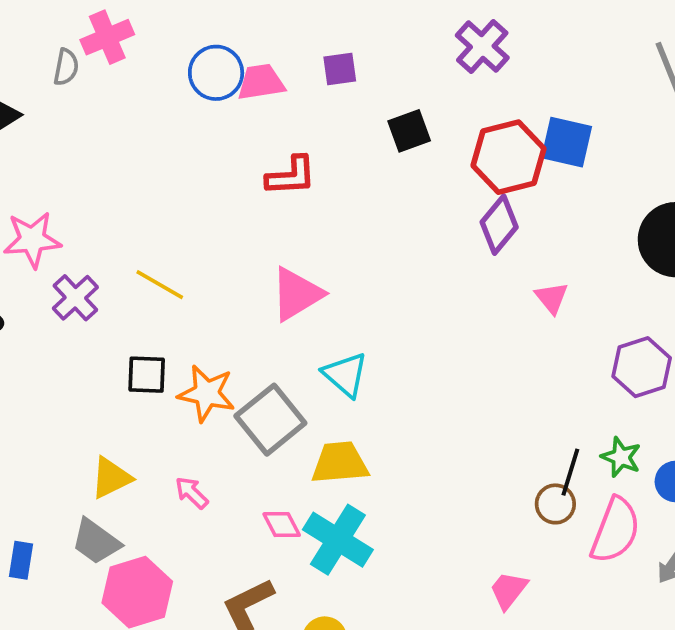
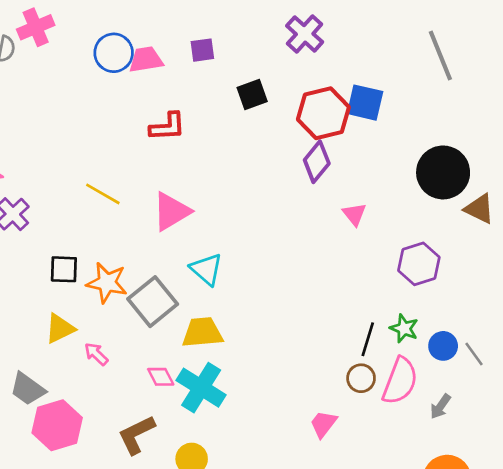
yellow line: (160, 285) -> (103, 194), moved
yellow triangle: (111, 478) -> (60, 328), moved
brown circle: (555, 504) -> (361, 378), moved

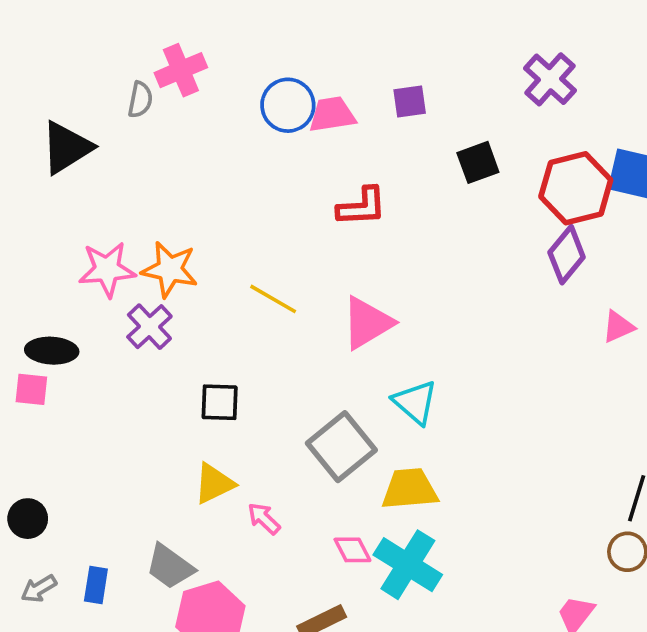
pink triangle: (354, 214) -> (618, 327), turned 45
orange star: (107, 283) -> (170, 269), moved

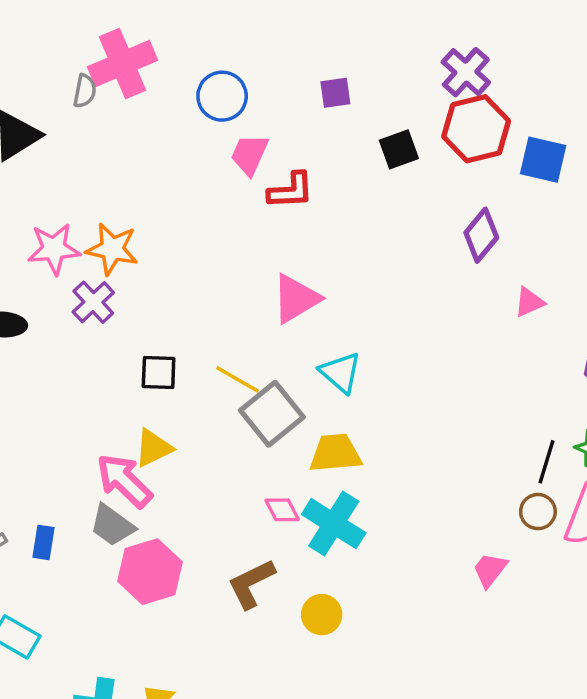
pink cross: (181, 70) -> (123, 64), size x1.4
pink trapezoid: (332, 114) -> (250, 155), moved, turned -57
red hexagon: (576, 188) -> (476, 129), moved
yellow line: (273, 299) -> (238, 379), moved
pink arrow: (264, 519) -> (124, 481), moved, size x1.8

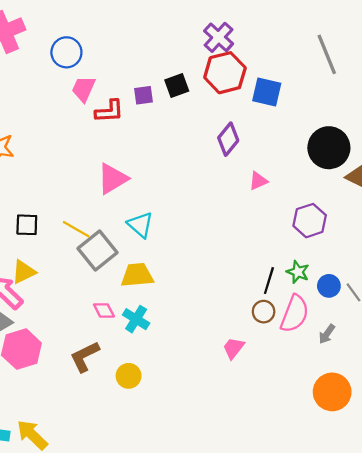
purple square: (335, 93) -> (144, 95), moved
cyan cross: (334, 524) -> (136, 319), size x0.7

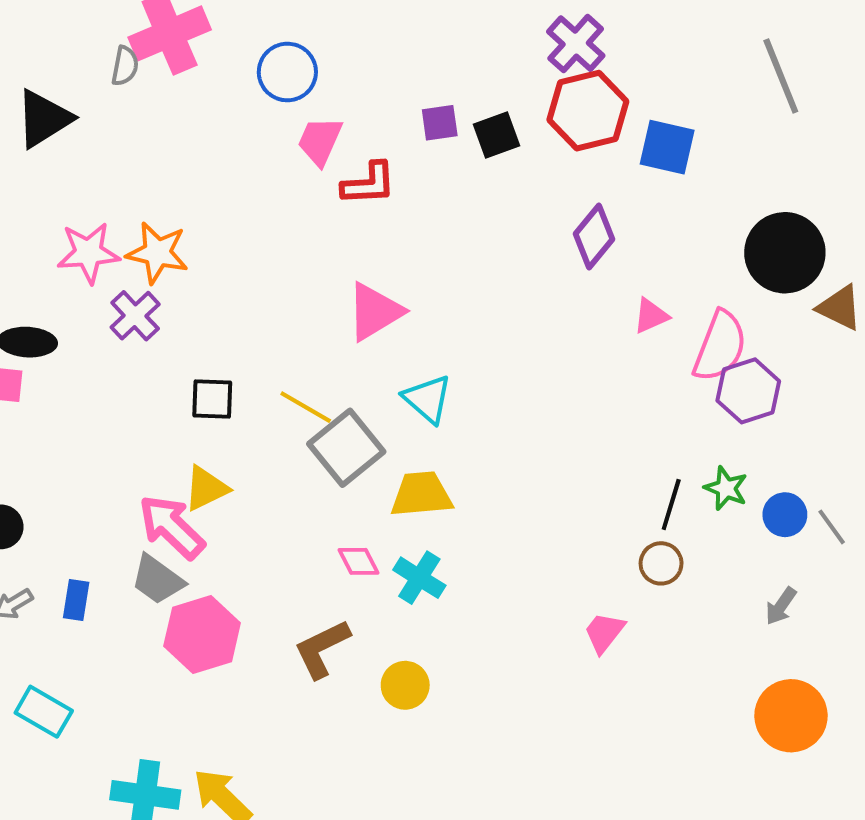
purple square: (144, 95) -> (440, 123), moved
pink semicircle: (295, 314) -> (720, 346), moved

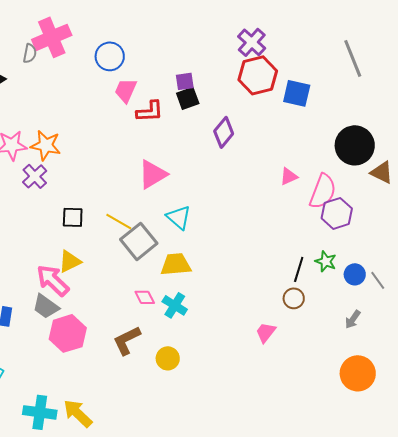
black square: (497, 135) -> (188, 98), moved
purple diamond: (594, 236) -> (224, 132), moved

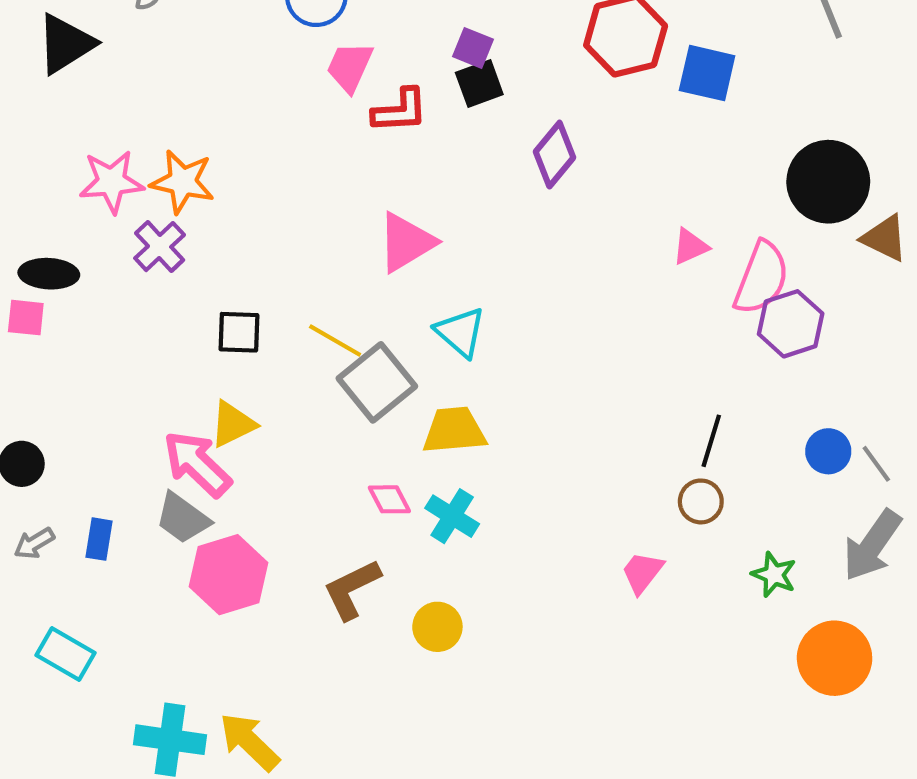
purple square: (185, 81) -> (473, 48), turned 30
green star: (326, 261) -> (774, 575), moved
gray arrow: (353, 319) -> (872, 545), moved, size x1.8

